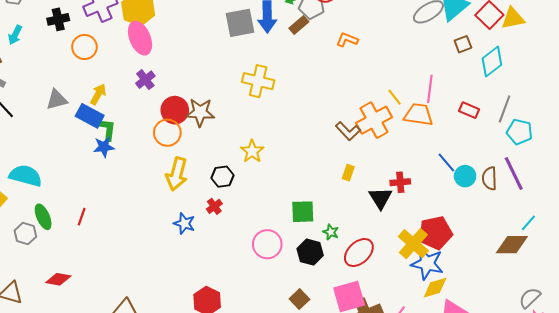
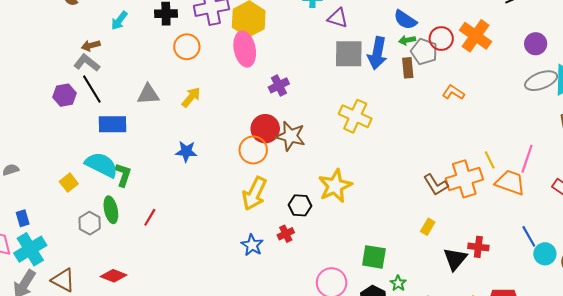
brown rectangle: (299, 25) -> (408, 68), turned -66
purple cross: (145, 80) -> (279, 85), moved
blue rectangle: (90, 116) -> (112, 124), moved, turned -40
green L-shape: (107, 129) -> (123, 175), moved
yellow star: (252, 151) -> (335, 186), size x1.4

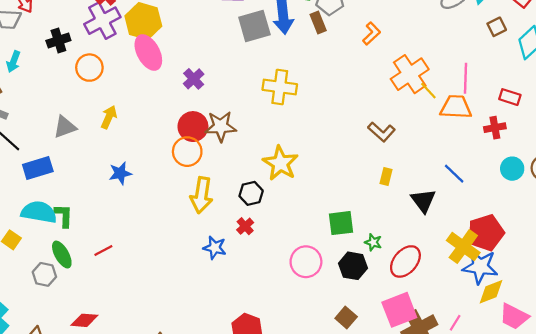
orange L-shape: (453, 92) -> (372, 34), turned 120
orange cross: (464, 179) -> (410, 74), moved
red line: (150, 217) -> (103, 250), turned 48
blue line: (529, 236) -> (454, 174), moved
red cross: (478, 247) -> (495, 128), moved

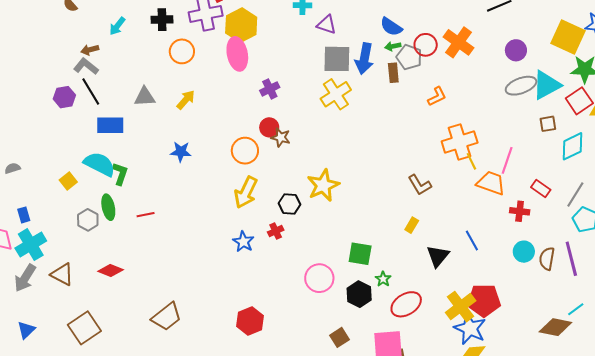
yellow cross: (280, 87) -> (336, 94), moved, turned 32
brown star: (221, 126) -> (281, 138), size x0.7
red circle: (193, 127) -> (269, 127), moved, size x0.7

